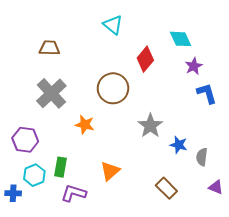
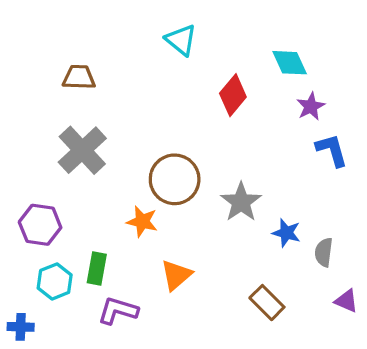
brown circle: (113, 88) -> (175, 179), moved
orange star: (85, 125) -> (142, 222), moved
blue cross: (13, 193) -> (21, 327), moved

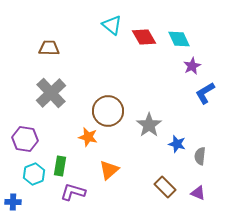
red diamond: (233, 95) -> (144, 37), moved, turned -70
blue L-shape: (332, 150) -> (205, 93), turned -105
purple triangle: (346, 301) -> (198, 193), moved

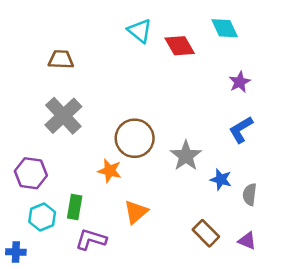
cyan diamond: (179, 39) -> (225, 28), moved
blue L-shape: (205, 93) -> (241, 130), moved

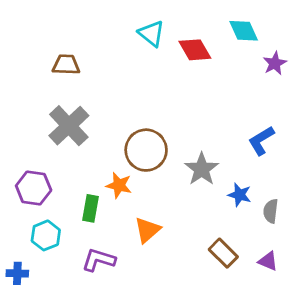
purple star: (240, 82) -> (275, 63), moved
green rectangle: (75, 207) -> (90, 208), moved

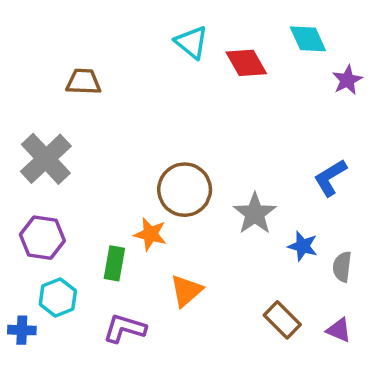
gray cross: (69, 126) -> (46, 159), moved
blue cross: (17, 273) -> (22, 330), moved

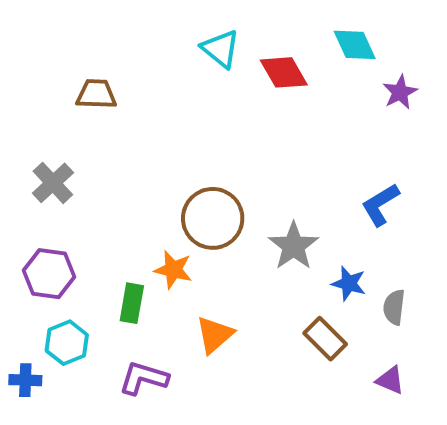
gray cross: (46, 159) -> (53, 183), size x0.7
brown rectangle: (282, 320) -> (325, 339), moved

